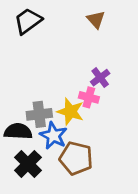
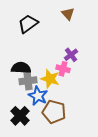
black trapezoid: (28, 21) -> (28, 24), moved
black semicircle: (18, 131) -> (21, 68), moved

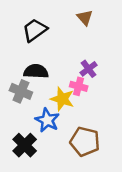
black semicircle: (21, 68) -> (36, 71), moved
gray cross: (28, 81) -> (21, 91), moved, turned 30
brown pentagon: (54, 112) -> (85, 141), moved

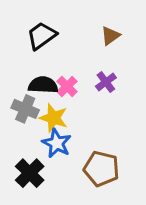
brown triangle: (85, 18) -> (110, 36), moved, turned 36
pink cross: (79, 86) -> (67, 86), moved, turned 30
yellow star: (62, 99) -> (54, 118), moved

